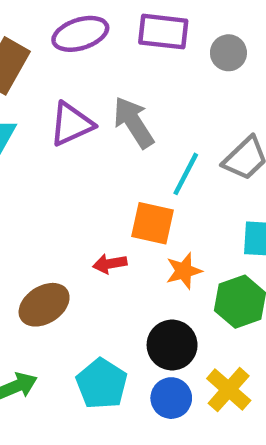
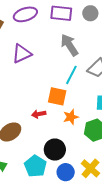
gray circle: (228, 53) -> (90, 13), moved
gray arrow: (134, 122) -> (69, 45), moved
black circle: (172, 345) -> (55, 150), moved

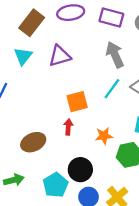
orange square: (57, 96) -> (77, 102), moved, turned -36
red arrow: (39, 114) -> (68, 127), turned 96

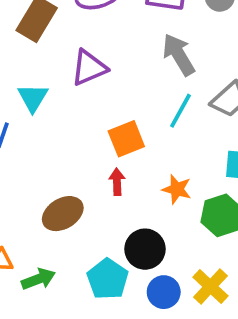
cyan triangle: (23, 56) -> (33, 98), moved
orange star: (104, 136) -> (177, 189), turned 30

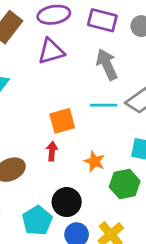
purple triangle: (89, 68) -> (51, 51), moved
cyan line: (181, 111) -> (104, 105), turned 55

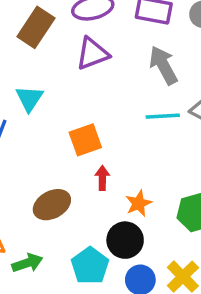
orange square: (62, 121) -> (85, 140), moved
orange star: (94, 161) -> (139, 203), moved, turned 30

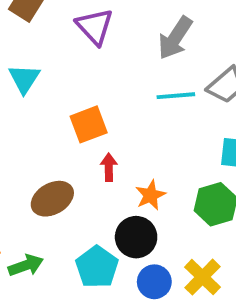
purple triangle: (92, 54) -> (95, 26), turned -51
gray arrow: (163, 65) -> (175, 38), turned -117

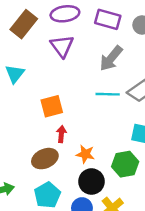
orange star: (150, 195) -> (85, 154), turned 30
brown ellipse: (52, 199) -> (45, 159), moved
black circle: (136, 237) -> (91, 182), moved

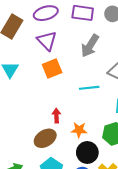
cyan line: (108, 94) -> (89, 88), moved
orange square: (52, 106) -> (52, 68), moved

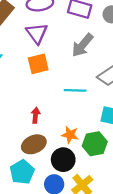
orange star: (79, 130) -> (70, 135), moved
brown ellipse: (45, 138) -> (34, 144), moved

